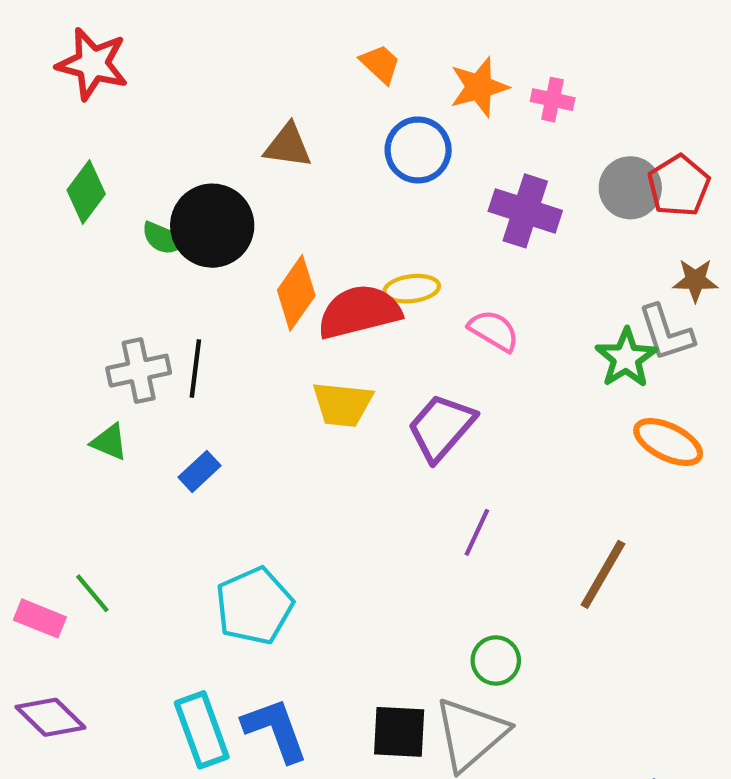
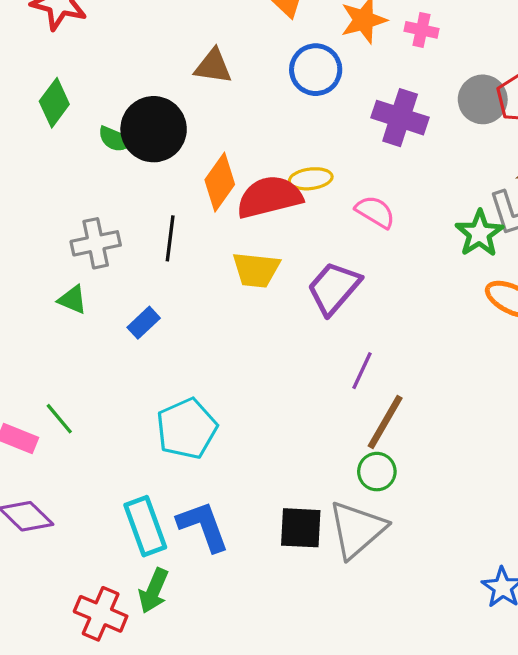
black line: (195, 368) -> (170, 238), moved
brown line: (603, 574) -> (385, 422), moved

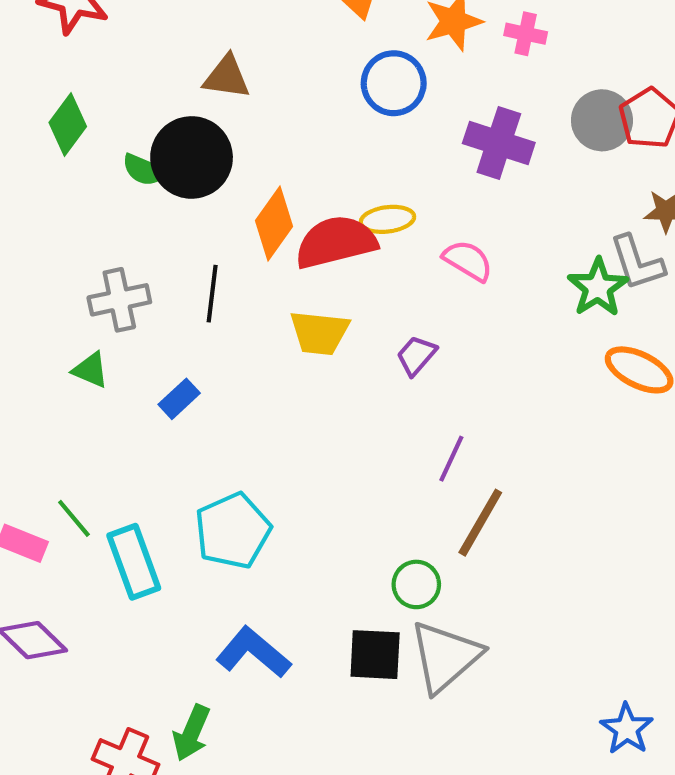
brown triangle: (213, 66) -> (227, 77), moved
purple trapezoid: (334, 288) -> (416, 355), size x0.6
green circle: (377, 472) -> (416, 584), moved
cyan rectangle: (145, 526) -> (134, 562), moved
blue L-shape: (203, 526) -> (253, 653), turned -30

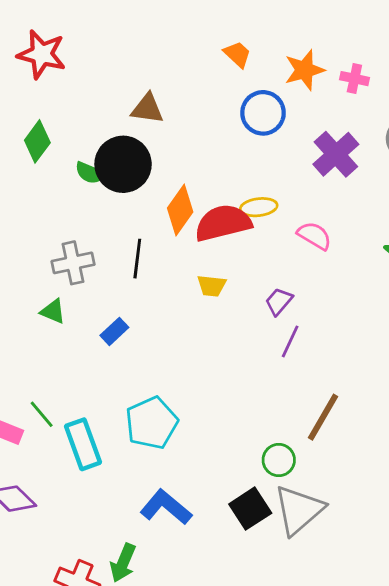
purple cross: (499, 143) -> (336, 154), turned 30
yellow trapezoid: (319, 333) -> (212, 286), size x0.7
purple line: (451, 459) -> (290, 341), moved
black square: (375, 655) -> (250, 509), turned -36

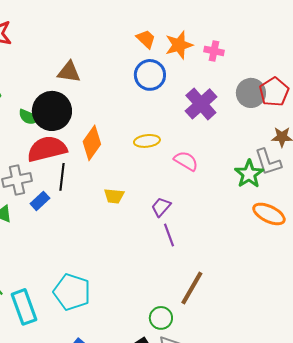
orange trapezoid: (237, 54) -> (146, 39), moved
red semicircle: (223, 223) -> (47, 149), moved
blue rectangle: (114, 331) -> (40, 201), moved
purple line: (290, 341) -> (169, 235), turned -45
cyan pentagon: (152, 423) -> (72, 292), turned -30

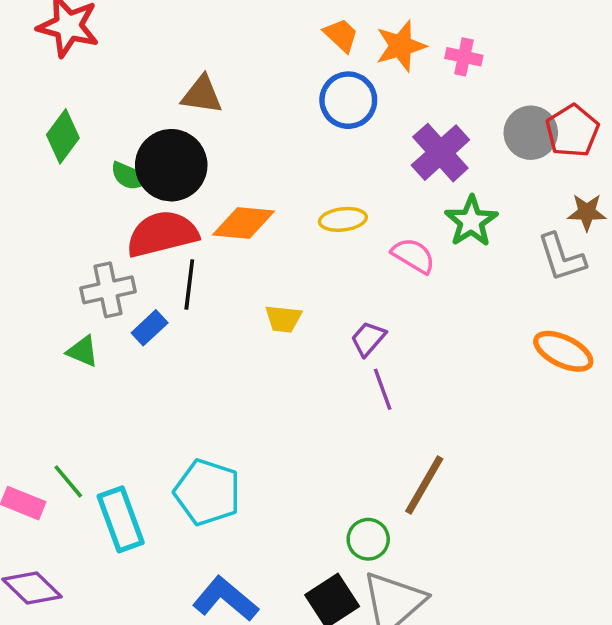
orange diamond: (92, 143) -> (244, 223), turned 60
green star: (249, 174) -> (471, 221), moved

